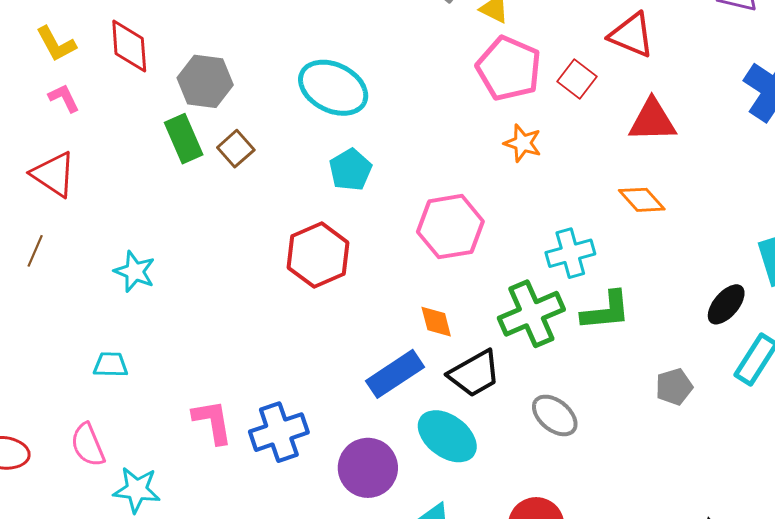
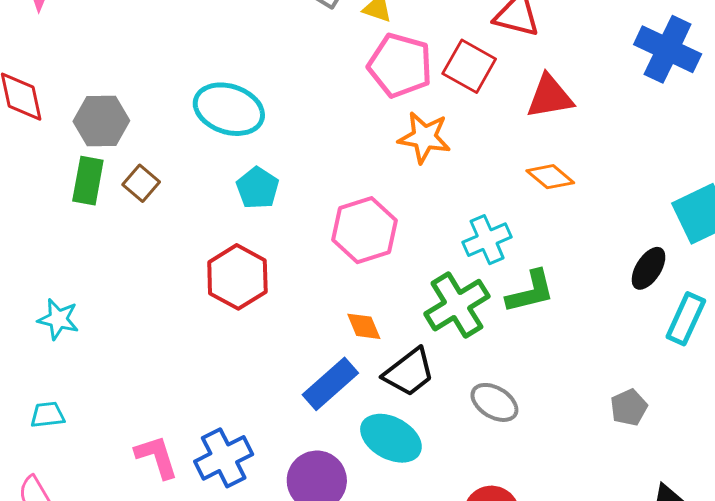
red square: (577, 79) -> (469, 66), size x1.4
green rectangle: (184, 139) -> (88, 181), turned 42
orange star: (523, 143) -> (424, 137), size x1.4
gray pentagon: (674, 387) -> (629, 407), moved

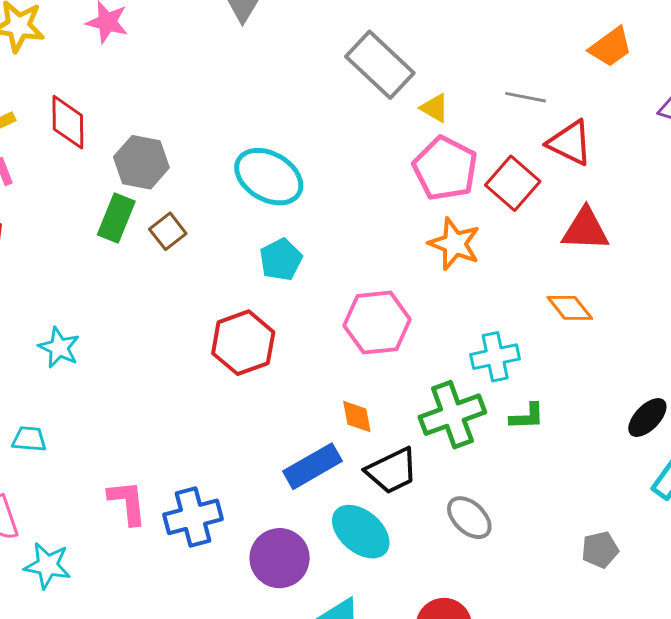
green L-shape: (530, 292) -> (527, 416), size x0.7

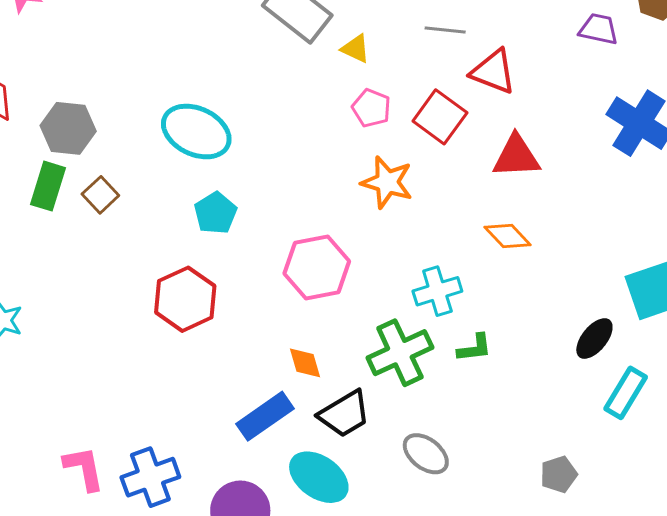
pink pentagon: (445, 168) -> (371, 108), size x0.6

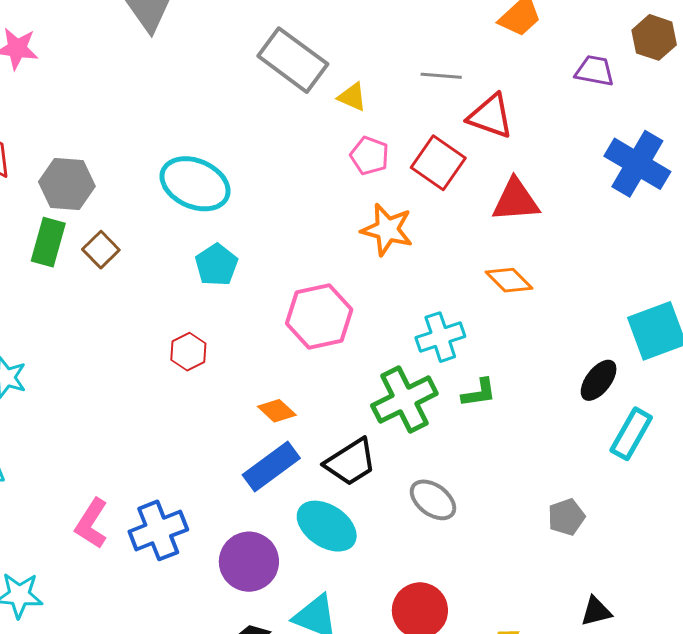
red hexagon: (185, 299) -> (188, 352), size x0.6
orange diamond: (305, 363) -> (277, 411), moved, turned -30
pink L-shape: (84, 468) -> (92, 523), turned -135

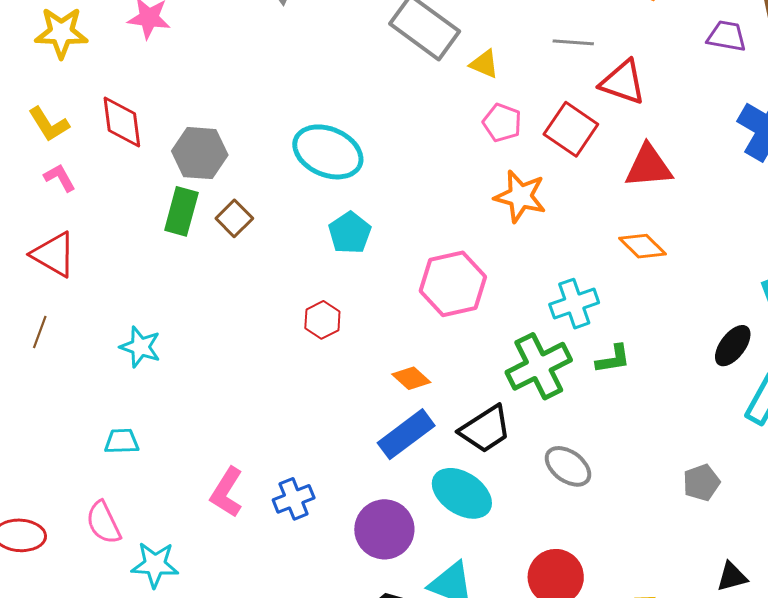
blue cross: (158, 530) -> (294, 499), size x0.7

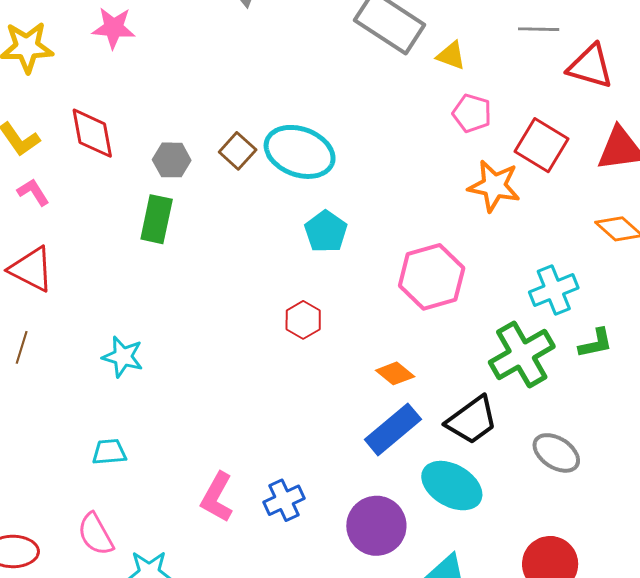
red square: (571, 129) -> (541, 145), moved
gray hexagon: (200, 153) -> (172, 160), size x0.7
brown square: (234, 218) -> (238, 151), moved

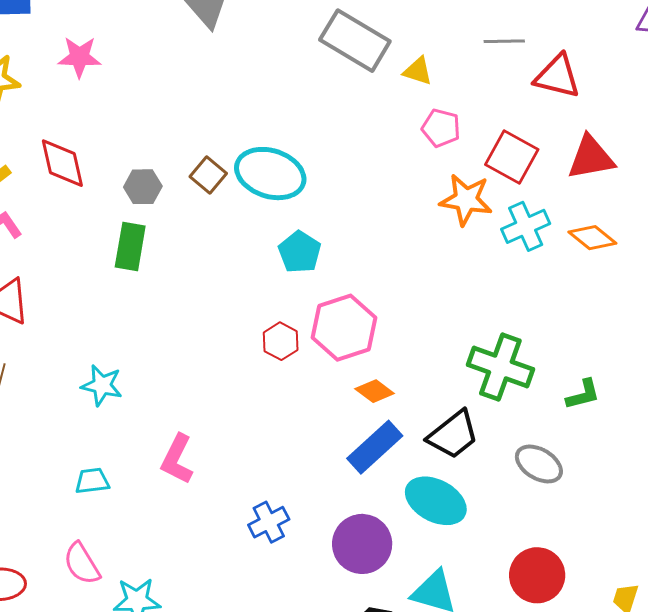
pink hexagon: (432, 277) -> (344, 328), moved
cyan cross: (554, 290) -> (526, 226), moved
green L-shape: (596, 343) -> (583, 394), moved
green cross: (522, 354) -> (500, 367), turned -38
pink L-shape: (217, 497) -> (177, 459), moved

